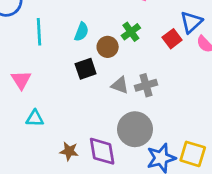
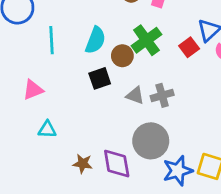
cyan semicircle: (81, 32) -> (95, 40), size x1.4
green cross: (131, 32) -> (146, 40), size x1.5
pink triangle: (21, 80) -> (33, 90), turned 40

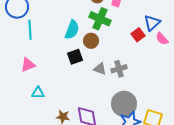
cyan line: (51, 40) -> (30, 30), moved
green cross: (146, 40) -> (100, 19), moved, turned -30
gray circle: (151, 141) -> (124, 104), moved

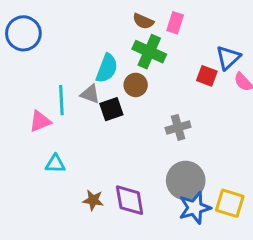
cyan line: (30, 30) -> (61, 100), moved
red square: (138, 35) -> (207, 76), turned -32
gray triangle: (100, 69) -> (90, 94), moved

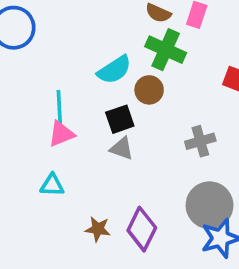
cyan semicircle: (107, 68) -> (114, 70), turned 36
gray triangle: (90, 94) -> (122, 148), moved
pink triangle: (40, 121) -> (61, 134), moved
purple diamond: (130, 200) -> (142, 229), turned 36

